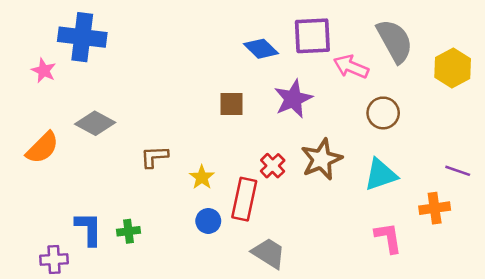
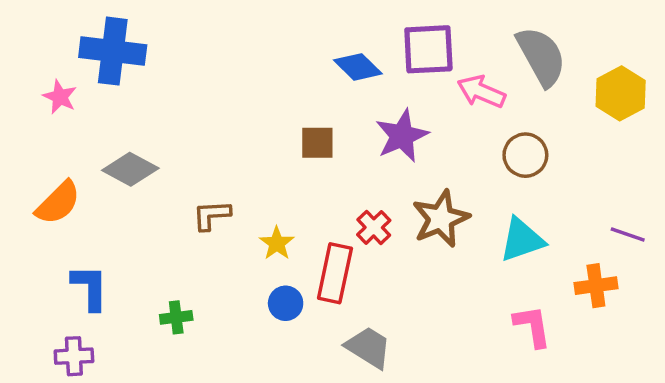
blue L-shape: (89, 229) -> (90, 287), moved

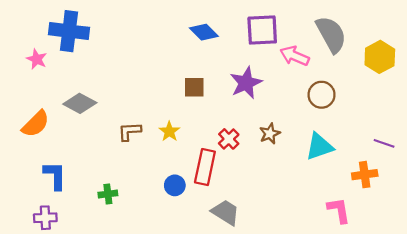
blue diamond: (358, 67) -> (204, 32), moved
brown star: (441, 219) -> (270, 134), size x0.6
yellow star: (277, 243) -> (169, 131), moved
pink L-shape: (532, 326) -> (339, 210), moved

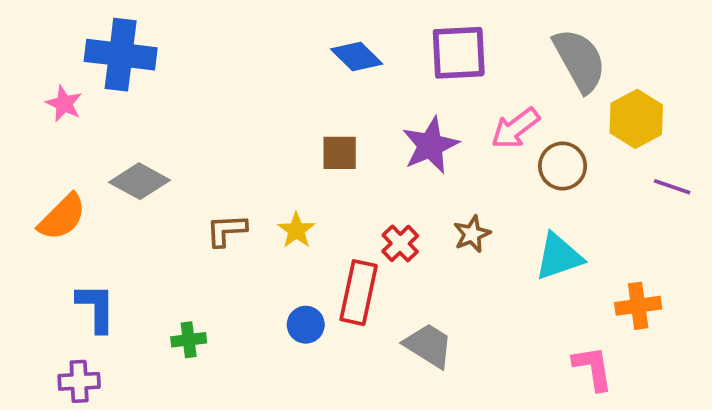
pink arrow: (295, 56) -> (515, 128), moved, turned -60
yellow hexagon: (380, 57) -> (636, 119), moved
purple line: (384, 143) -> (672, 187), moved
gray trapezoid: (225, 212) -> (428, 345), moved

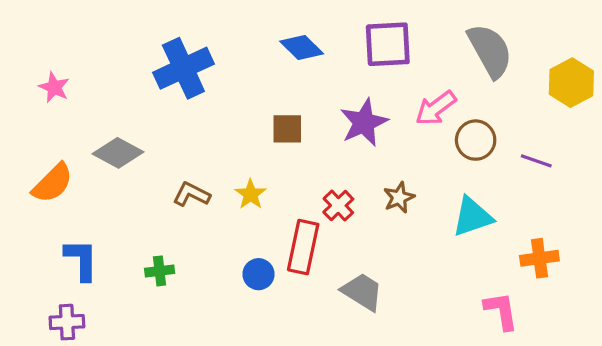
blue cross: (121, 55) -> (183, 68), moved, turned -32
yellow hexagon: (636, 119) -> (571, 83), moved
purple line: (672, 187) -> (536, 161), moved
brown L-shape: (226, 230) -> (191, 194), turned 30
green cross: (189, 340) -> (160, 271), moved

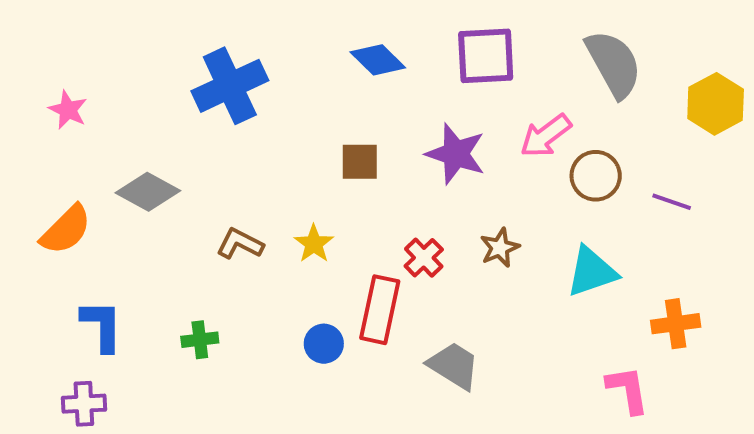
purple star: (364, 123) -> (456, 154), turned -30

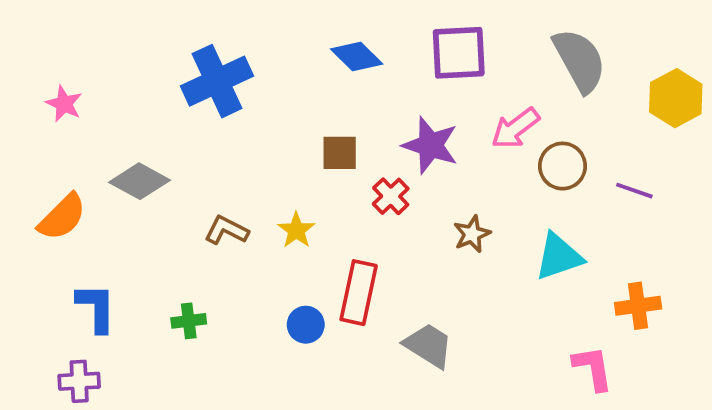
red cross: (424, 258) -> (391, 196), moved

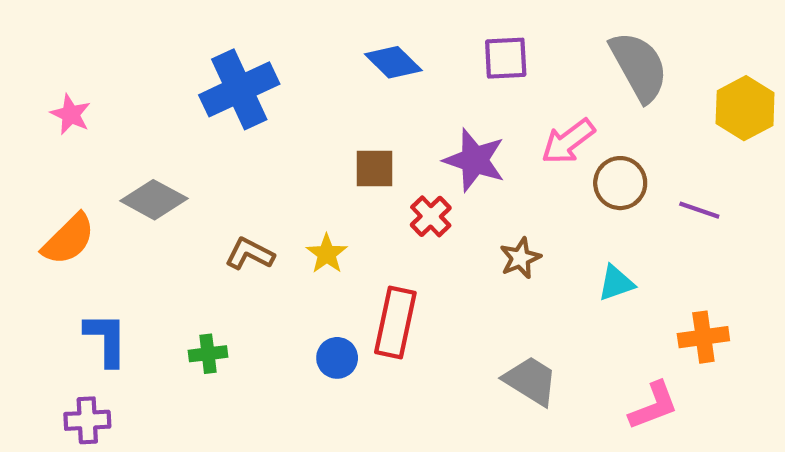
purple square: (459, 53) -> (506, 58), size x0.7
cyan triangle: (559, 257) -> (616, 283), size x0.7
gray trapezoid: (428, 345) -> (531, 381), moved
pink L-shape: (593, 368) -> (653, 406), turned 78

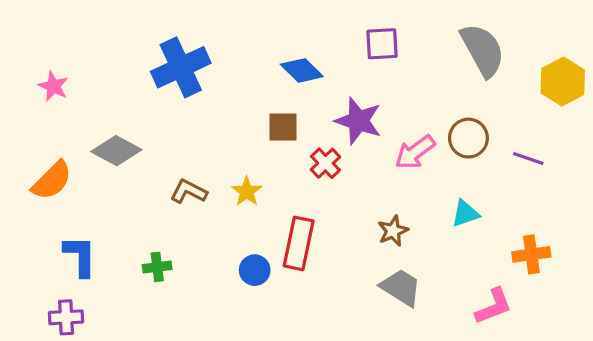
blue diamond: (393, 62) -> (302, 70), moved
pink arrow: (568, 141) -> (415, 152), moved
brown star: (520, 258) -> (393, 231), moved

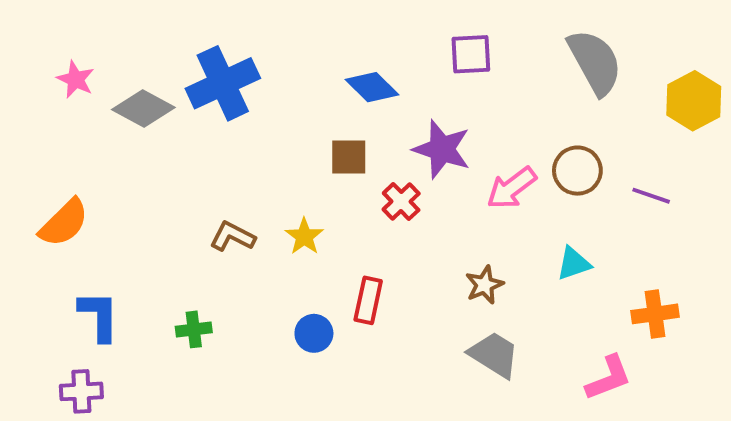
pink star: (53, 86) -> (76, 79), moved
gray diamond: (116, 151) -> (143, 109), moved
red rectangle: (299, 243) -> (368, 300), size x0.7

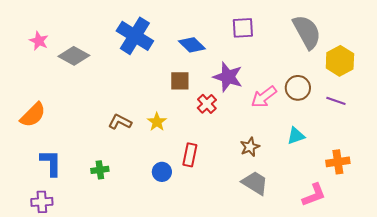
blue cross: (223, 83) -> (135, 36), moved, turned -33
yellow hexagon: (694, 101) -> (340, 61), moved

